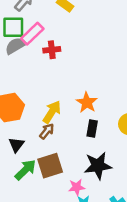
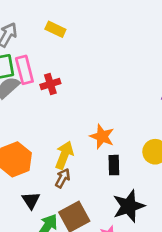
pink rectangle: (32, 34) -> (24, 70), turned -50

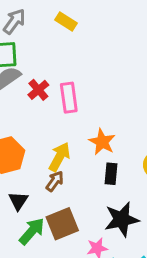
pink rectangle: (24, 70) -> (69, 98), moved
red cross: (50, 84) -> (38, 90), moved, turned -30

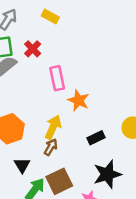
red cross: (38, 90) -> (33, 49), moved
orange star: (102, 142) -> (79, 100), moved
black rectangle: (111, 174) -> (96, 138), turned 63

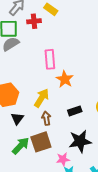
red cross: (33, 49) -> (34, 21), moved, turned 32
brown arrow: (51, 147) -> (46, 118), moved, turned -48
black triangle: (22, 165) -> (17, 119), moved

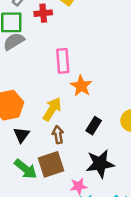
black rectangle: (75, 111) -> (94, 126), turned -40
green arrow: (21, 146) -> (26, 169), turned 84

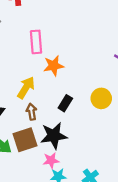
orange star: (81, 86) -> (54, 66), turned 30
black star: (100, 164) -> (54, 136), moved

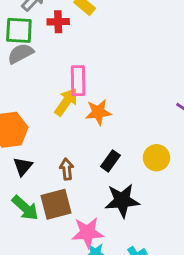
yellow arrow: (26, 88) -> (66, 102), moved
black star: (54, 136) -> (122, 201), moved
pink star: (51, 160) -> (87, 233), size x1.5

